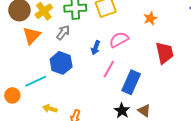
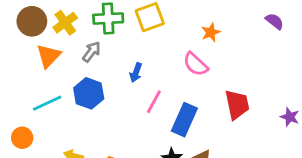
pink semicircle: (119, 40) -> (195, 64), moved, turned -108
red trapezoid: (165, 53) -> (237, 104), moved
cyan line: (36, 81) -> (47, 103), moved

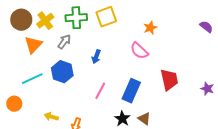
purple semicircle: (275, 21) -> (206, 27), moved
pink line: (154, 102) -> (100, 91), moved

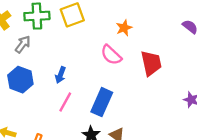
blue arrow: (96, 57) -> (60, 75), moved
red trapezoid: (169, 80) -> (151, 63), moved

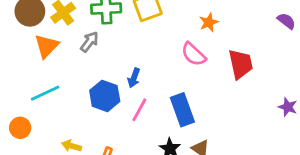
blue hexagon: (20, 80) -> (105, 96), moved
blue rectangle: (102, 102) -> (182, 110), turned -44

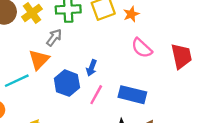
orange star: (209, 22) -> (131, 14), moved
orange triangle: (46, 46) -> (39, 60), moved
blue rectangle: (182, 110) -> (132, 95), turned -56

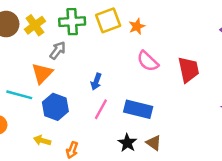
cyan line: (17, 81) -> (19, 95), turned 40
blue hexagon: (67, 83) -> (55, 107), moved

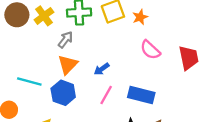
orange triangle: (42, 73) -> (68, 65), moved
blue arrow: (96, 82) -> (102, 69), turned 35

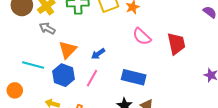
gray arrow: (65, 40) -> (47, 28), moved, turned -98
pink line: (106, 95) -> (92, 78), moved

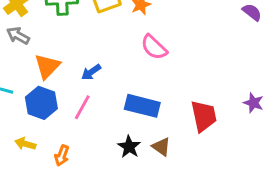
red trapezoid: (176, 44) -> (204, 116), moved

